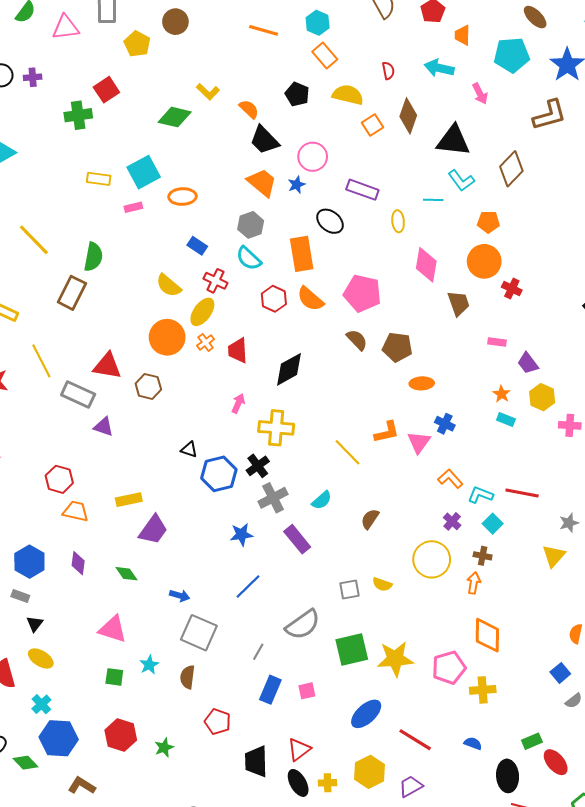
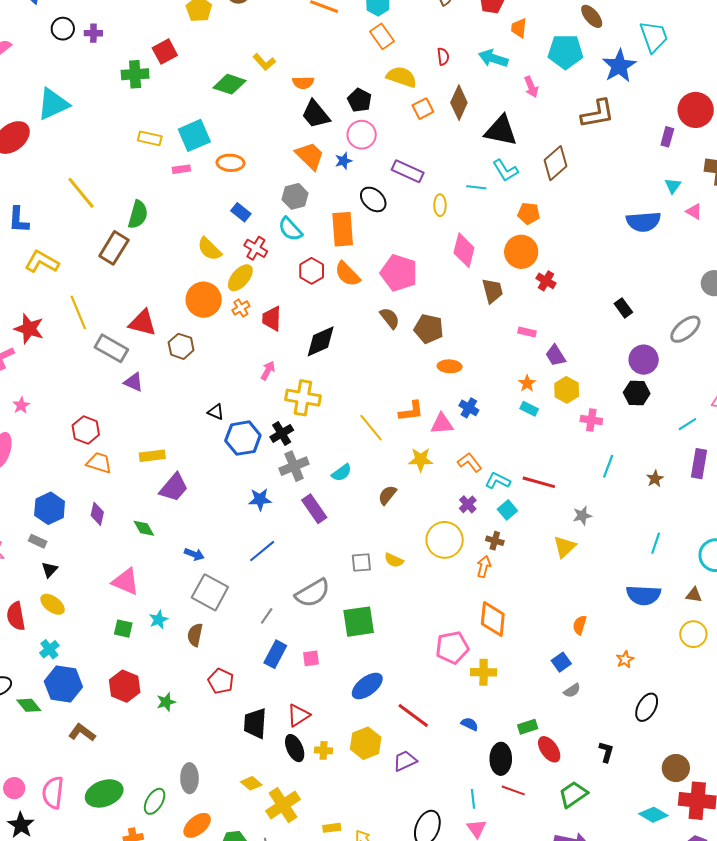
black pentagon: (297, 94) -> (360, 100), moved
orange semicircle: (249, 109) -> (303, 83), turned 130
pink triangle: (419, 442) -> (442, 424), turned 45
yellow star: (395, 659) -> (421, 460), moved, size x0.7

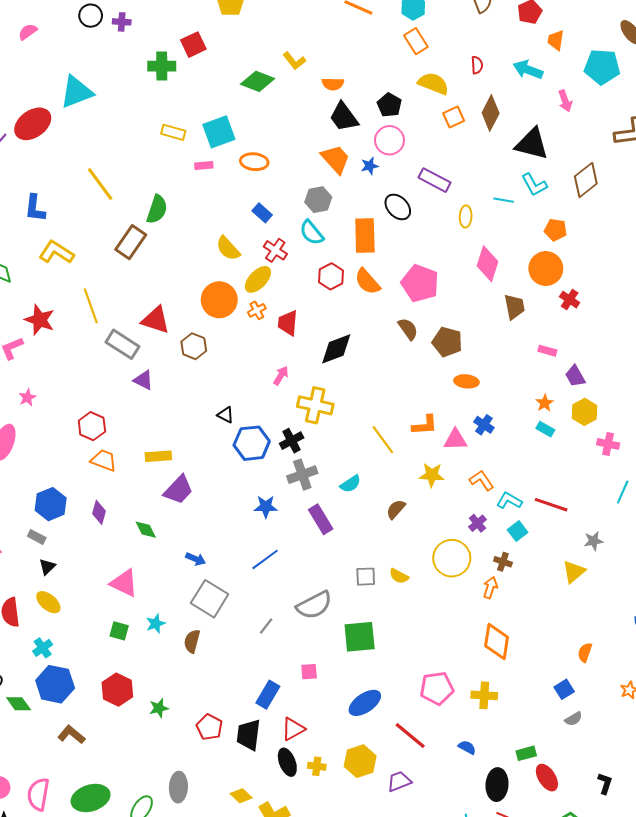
pink pentagon: (452, 648) -> (437, 688), moved
blue rectangle: (275, 654) -> (268, 695), moved
red pentagon: (221, 681) -> (209, 727), moved

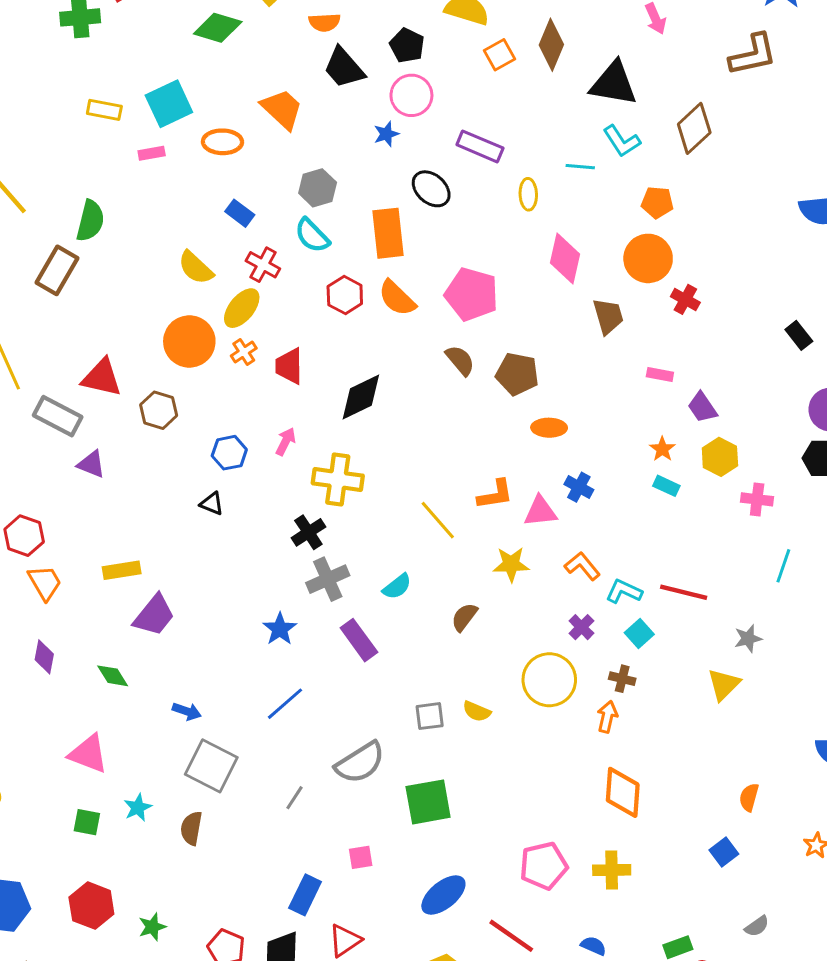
orange trapezoid: (336, 159) -> (282, 109), moved
blue hexagon: (252, 443) -> (229, 453), moved, size x0.7
orange trapezoid: (104, 460) -> (45, 583), turned 44
blue star: (266, 507) -> (280, 629), turned -30
gray semicircle: (574, 719) -> (757, 926), moved

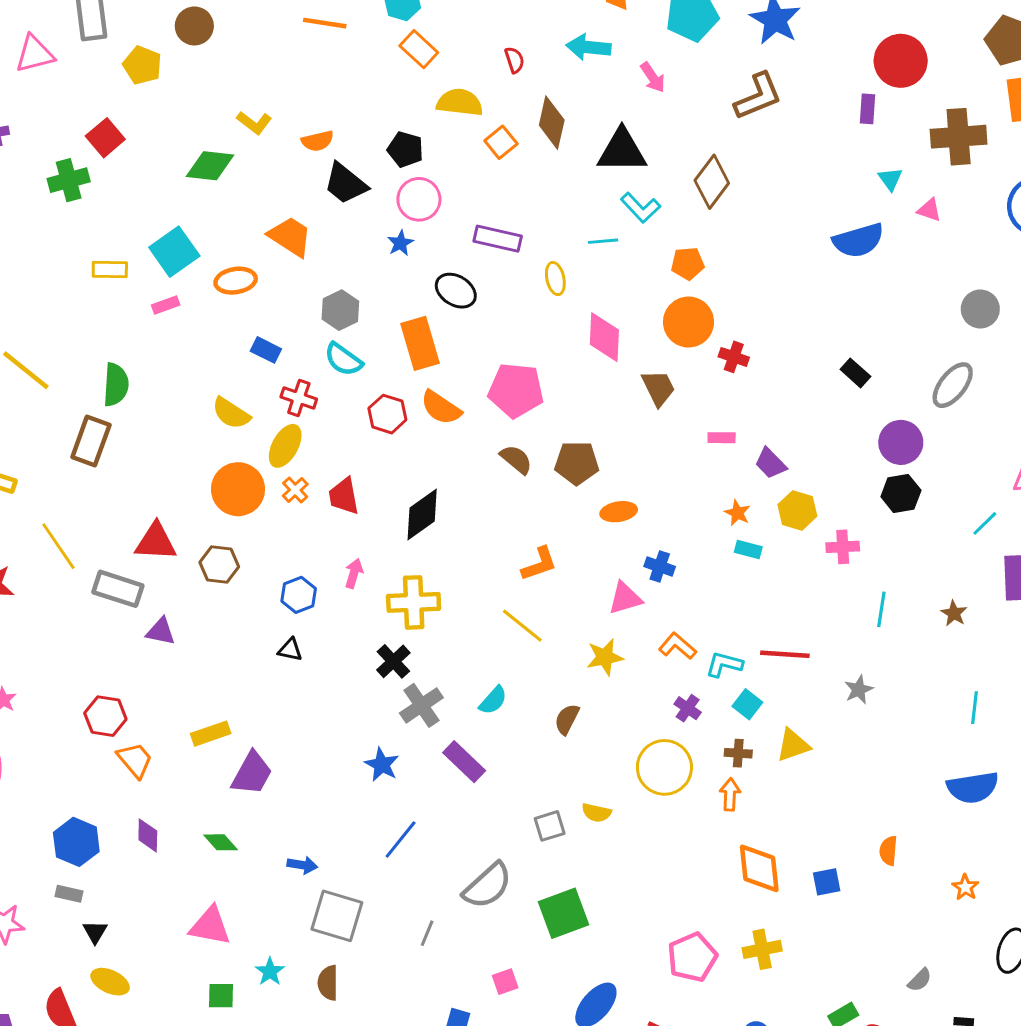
orange L-shape: (495, 494) -> (539, 564), moved
yellow triangle: (724, 684) -> (793, 745), moved, turned 36
blue square: (724, 852) -> (827, 882), moved, turned 36

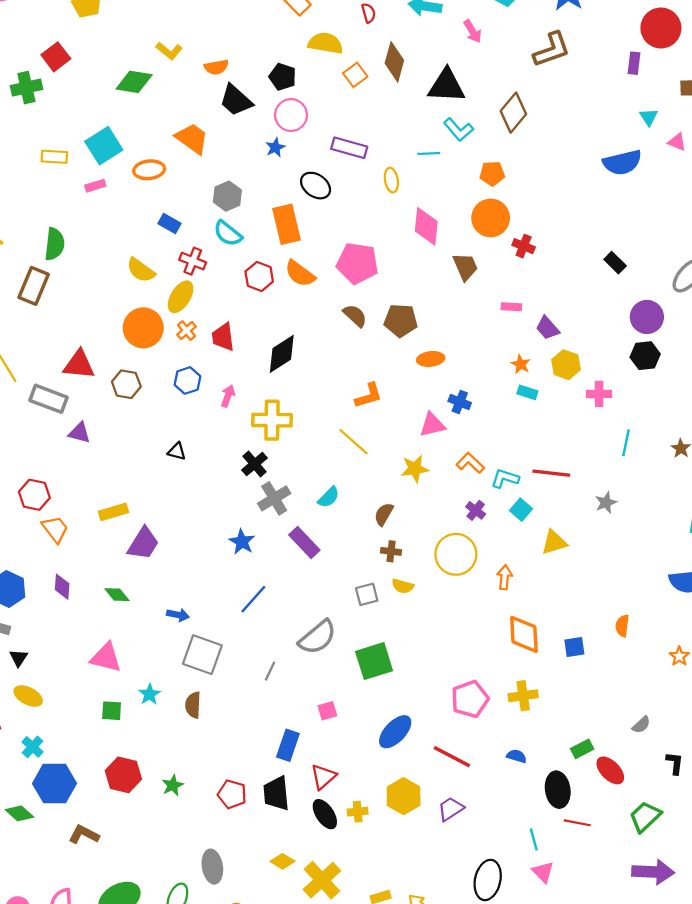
blue hexagon: (299, 595) -> (187, 381), moved
brown cross: (738, 753) -> (391, 551), moved

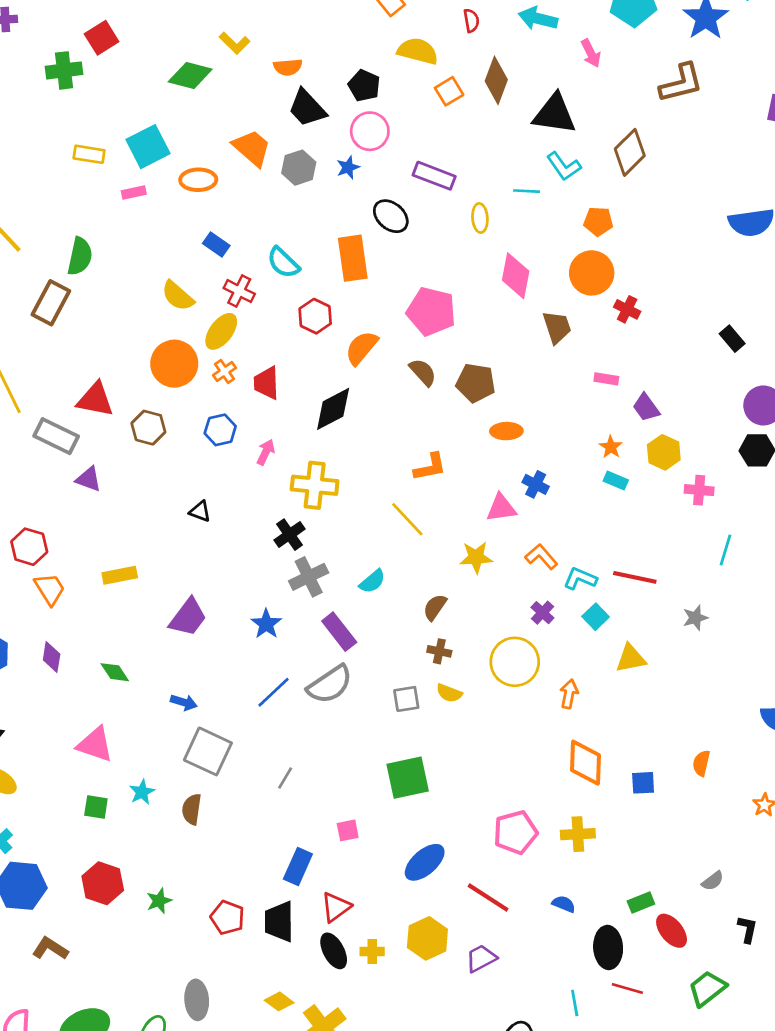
gray hexagon: (227, 196) -> (299, 168), moved
orange semicircle: (300, 274) -> (362, 348), moved, turned 88
purple trapezoid: (143, 544) -> (188, 617), moved
gray semicircle: (317, 637) -> (330, 684), moved

